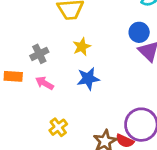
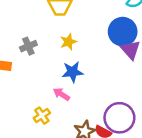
blue circle: (139, 32) -> (123, 32), size x1.5
pink arrow: (45, 83) -> (61, 94), moved

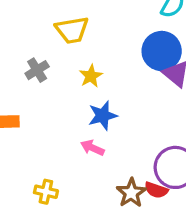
gray cross: (28, 46) -> (37, 70), moved
yellow cross: (42, 116) -> (46, 192), moved, turned -35

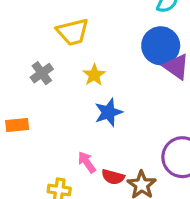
pink arrow: (92, 148) -> (87, 162), moved, turned 35
red semicircle: (156, 190) -> (113, 177), moved

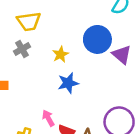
yellow trapezoid: (73, 32) -> (29, 21), moved
blue circle: (161, 46) -> (97, 39), moved

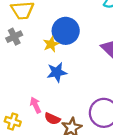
blue circle: (97, 39) -> (66, 31), moved

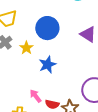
yellow star: (51, 44) -> (26, 48), moved

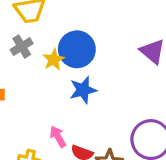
blue circle: (47, 28) -> (77, 49), moved

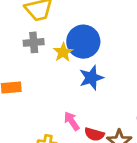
gray cross: (22, 47) -> (34, 42), turned 30

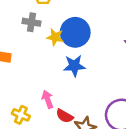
yellow star: (63, 52) -> (55, 37), turned 30

